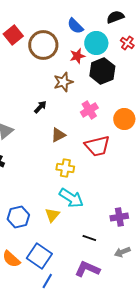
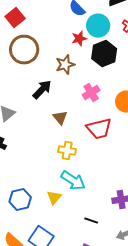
brown circle: (43, 45) -> (24, 50), moved
black arrow: (40, 107) -> (42, 90), size x1.5
brown triangle: (58, 135) -> (60, 118), turned -42

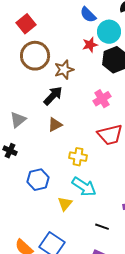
brown star: (65, 65) -> (64, 70), moved
brown triangle: (60, 118) -> (55, 125), moved, turned 42
blue hexagon: (20, 200) -> (38, 180), moved

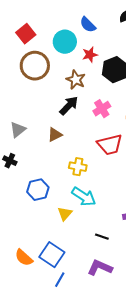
cyan circle: (109, 32) -> (65, 42), moved
brown star: (64, 70) -> (76, 80), moved, turned -30
black arrow: (53, 96) -> (69, 106), moved

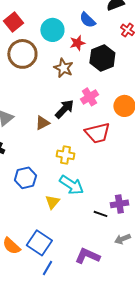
blue semicircle: (88, 25) -> (87, 20), moved
black arrow: (69, 106) -> (64, 109), moved
black line: (102, 237) -> (100, 214), moved

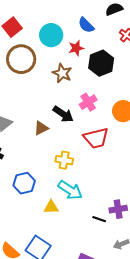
black arrow: (64, 109) -> (63, 114), turned 80
yellow triangle: (52, 202) -> (51, 207), turned 49

